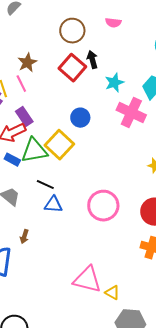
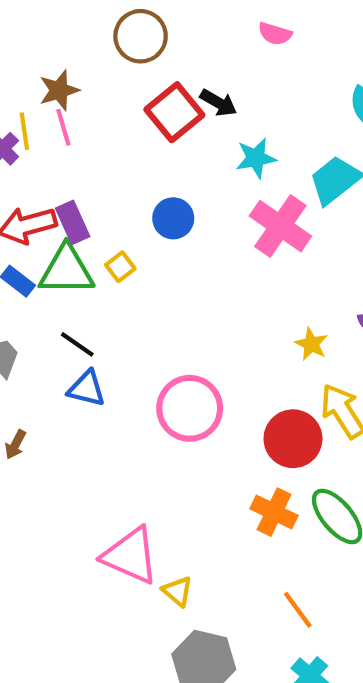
brown circle: (72, 31) -> (141, 36), moved
black arrow: (92, 60) -> (219, 103), turned 126
brown star: (27, 63) -> (59, 90), moved
purple rectangle: (24, 117) -> (73, 222), moved
yellow square: (59, 145) -> (120, 267), size x0.5

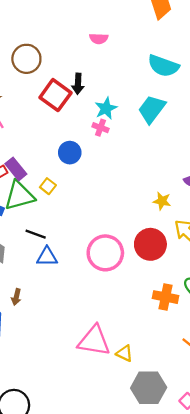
black arrow: (219, 103) -> (78, 84), turned 78
pink cross: (280, 226) -> (100, 128), moved, size x0.5
red circle: (293, 439) -> (150, 244), moved

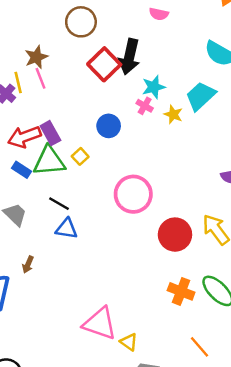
black arrow: (78, 84) -> (129, 57), size x1.6
yellow star: (162, 201) -> (173, 114), moved
pink circle: (105, 253) -> (133, 194), moved

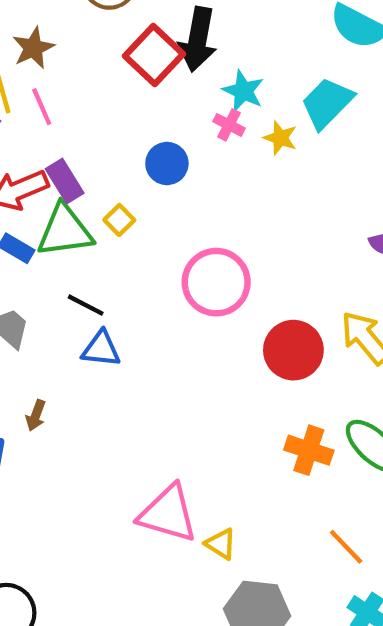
pink line: (41, 78) -> (42, 107), moved
cyan star: (154, 87) -> (243, 91), turned -30

